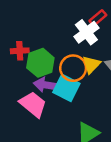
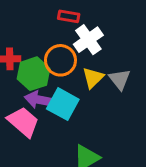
red rectangle: (98, 18) -> (69, 16), moved, turned 48
orange circle: (73, 68) -> (60, 60), moved

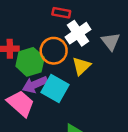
gray triangle: (120, 79) -> (111, 41), moved
purple arrow: (39, 100) -> (35, 85), turned -35

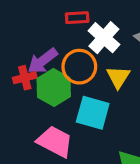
purple arrow: (35, 85) -> (43, 61), moved

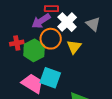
purple arrow: (43, 61) -> (41, 21), moved
cyan square: (93, 113) -> (50, 78), moved

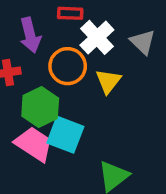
purple arrow: (41, 21) -> (30, 35), moved, turned -72
green hexagon: (34, 50) -> (40, 107), moved

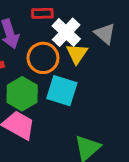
yellow triangle: (108, 81) -> (77, 54), moved
cyan square: (65, 135) -> (62, 91), moved

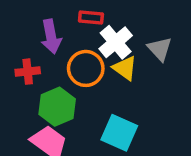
yellow triangle: (77, 54) -> (125, 68), turned -35
cyan square: (62, 91) -> (119, 133), moved

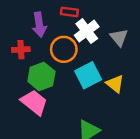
yellow triangle: (125, 68) -> (115, 84), moved
cyan square: (119, 133) -> (88, 75), moved, turned 36

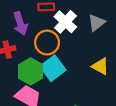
gray triangle: (119, 37) -> (96, 23), turned 42
cyan square: (88, 75) -> (53, 68), moved

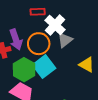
purple arrow: (20, 23) -> (16, 39), moved
gray triangle: (96, 23) -> (65, 40), moved

